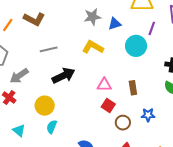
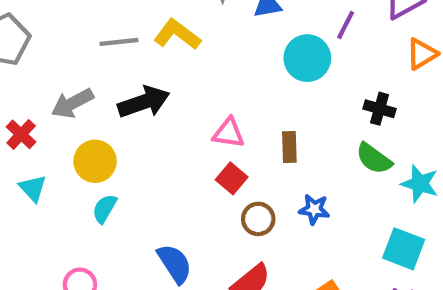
yellow L-shape: (93, 47) -> (177, 34), moved
gray arrow: (19, 76) -> (72, 103), moved
cyan triangle: (19, 130) -> (33, 188), moved

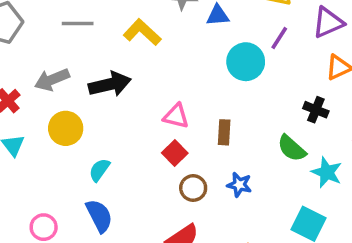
gray line: (119, 42) -> (78, 23), moved
black cross: (380, 109) -> (316, 110), moved
cyan semicircle: (105, 209) -> (99, 170), moved
blue semicircle: (175, 264) -> (99, 216), moved

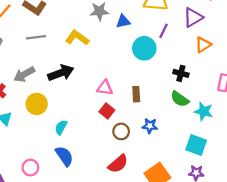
black cross: (316, 110) -> (181, 73), moved

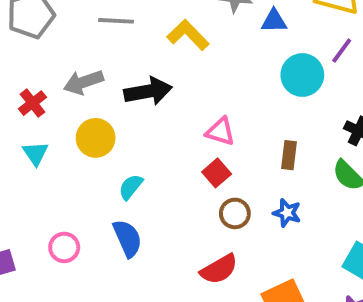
brown rectangle: (136, 94) -> (289, 155), moved

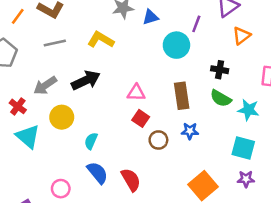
cyan triangle: (35, 153) -> (28, 136), size x1.5
brown rectangle: (289, 155) -> (182, 96), size x1.5
red semicircle: (219, 269) -> (131, 180), moved, turned -75

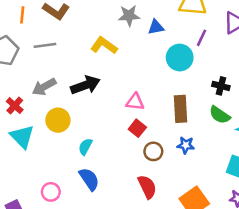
orange line: (18, 16) -> (22, 15), turned -35
gray line: (55, 43) -> (45, 45), moved
red semicircle: (131, 180) -> (147, 187), moved

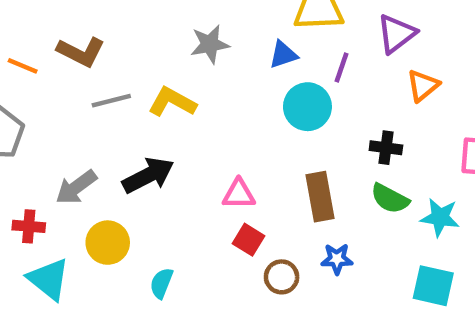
orange line: (22, 15) -> (23, 66), turned -66
blue triangle: (156, 27) -> (283, 55), moved
gray line: (45, 45) -> (111, 101), moved
red cross: (15, 106) -> (29, 226), turned -30

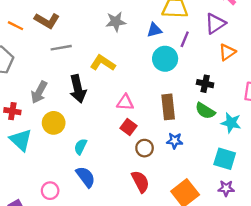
yellow L-shape: (172, 102) -> (103, 63), moved
black arrow: (148, 175) -> (78, 89), turned 100
gray arrow: (76, 187) -> (39, 92), turned -30

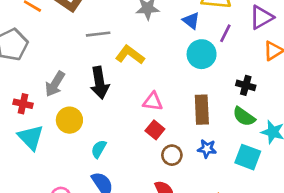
blue triangle: (154, 30) -> (191, 21), turned 49
gray line: (61, 48) -> (98, 34), moved
cyan square: (225, 159) -> (248, 157), moved

